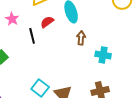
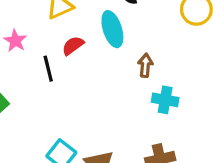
brown arrow: (81, 38) -> (145, 65), moved

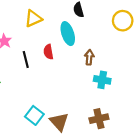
red semicircle: (73, 46) -> (48, 52), moved, turned -64

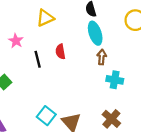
cyan ellipse: (68, 34) -> (95, 33), moved
brown cross: (99, 119) -> (111, 119), turned -36

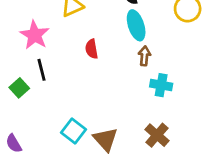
pink star: (16, 41) -> (35, 35), size x1.5
black line: (38, 59) -> (42, 70), moved

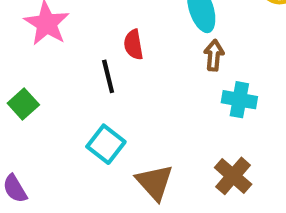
black line: (42, 70) -> (108, 76), moved
cyan square: (74, 131) -> (106, 144), moved

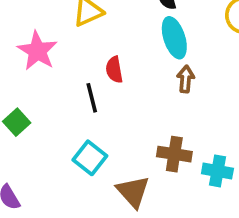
cyan cross: (239, 100) -> (217, 171), moved
brown cross: (233, 176) -> (174, 154), moved, turned -32

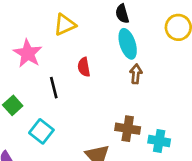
black line: (92, 98) -> (54, 88), moved
cyan square: (90, 158) -> (41, 131), moved

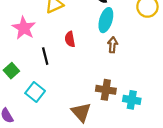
cyan ellipse: (128, 44) -> (106, 20), turned 35

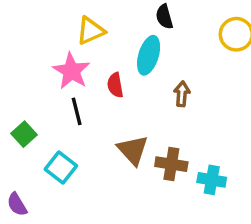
cyan ellipse: (106, 20) -> (149, 55), moved
pink star: (24, 28) -> (71, 71), moved
brown triangle: (81, 112) -> (133, 150), moved

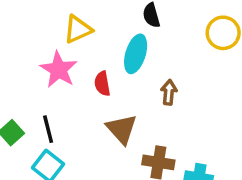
black line: (77, 111) -> (48, 129), moved
brown triangle: (133, 150) -> (122, 129), moved

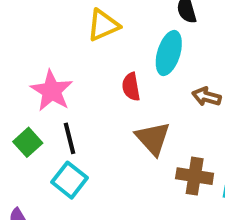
pink star: (59, 70) -> (52, 91), moved
brown arrow: (169, 92) -> (206, 97), turned -80

